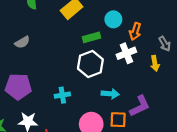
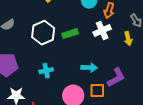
green rectangle: (91, 37) -> (70, 34), moved
white hexagon: (90, 64) -> (43, 33), moved

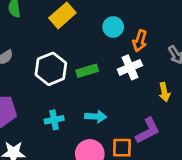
yellow arrow: (128, 38) -> (164, 92), moved
cyan arrow: (89, 68) -> (96, 116), moved

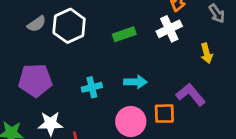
white hexagon: (51, 69) -> (69, 26), moved
purple L-shape: (148, 131) -> (191, 95), turned -100

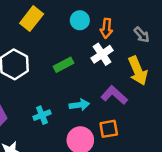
yellow arrow: (207, 53) -> (138, 71), size x1.6
purple L-shape: (191, 95) -> (114, 95), moved

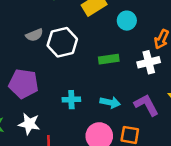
cyan circle: (80, 20) -> (127, 21), moved

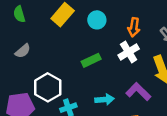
gray semicircle: (34, 35) -> (23, 51), moved
white hexagon: (62, 42) -> (48, 87), moved

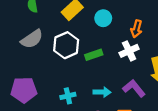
gray semicircle: (23, 51) -> (32, 39), size x1.5
white hexagon: (48, 87) -> (66, 45), moved

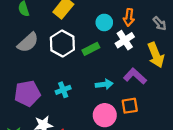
cyan circle: (103, 18) -> (104, 22), moved
cyan cross: (68, 96) -> (63, 90), moved

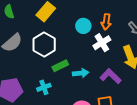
green rectangle: (91, 49) -> (60, 66), moved
cyan arrow: (104, 84) -> (81, 73), moved

